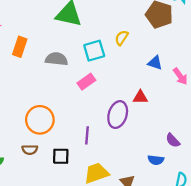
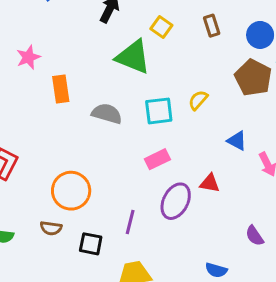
orange rectangle: (20, 47) -> (61, 89), turned -36
pink rectangle: (86, 82) -> (157, 159), moved
purple semicircle: (173, 140) -> (255, 236), moved

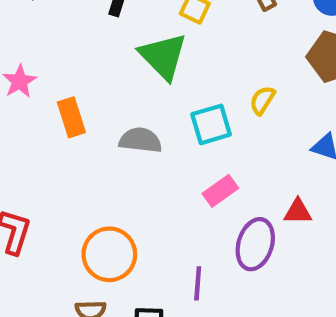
green triangle: (133, 57) -> (163, 56), turned 33

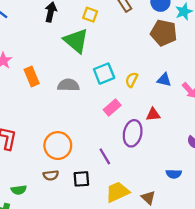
yellow semicircle: (262, 100) -> (132, 80), moved
purple line: (198, 283) -> (105, 156), turned -30

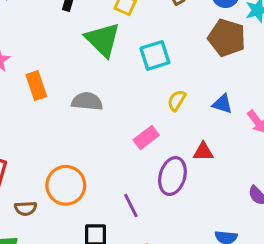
cyan square: (104, 74) -> (155, 55), moved
brown semicircle: (51, 175) -> (26, 208), moved

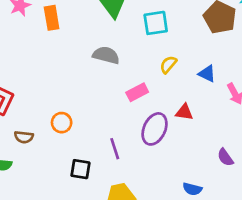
orange rectangle: (36, 86) -> (52, 18), moved
gray semicircle: (87, 101) -> (106, 55), moved
orange circle: (66, 185) -> (62, 123), size x0.6

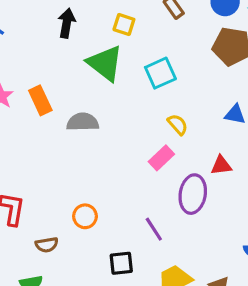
gray semicircle: (106, 55) -> (83, 122), moved
yellow semicircle: (168, 65) -> (178, 124), moved, turned 114

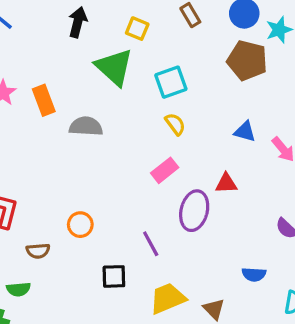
yellow semicircle: (178, 124) -> (175, 124), moved

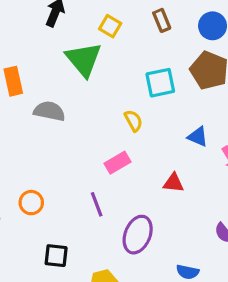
cyan square: (171, 82) -> (160, 83), moved
purple ellipse: (194, 211) -> (138, 235), moved
purple line: (151, 244) -> (97, 204), moved

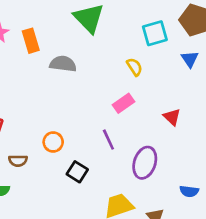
blue triangle: (198, 137) -> (190, 59), moved, turned 36
red triangle: (174, 183) -> (172, 117), turned 42
black square: (56, 256) -> (77, 172), moved, turned 30

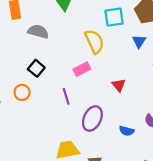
yellow semicircle: (134, 67) -> (94, 42), size x1.6
black square: (77, 172) -> (36, 68), moved
blue semicircle: (189, 191) -> (127, 131), moved

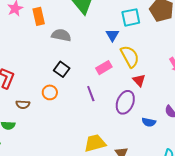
blue triangle: (139, 41) -> (112, 35), moved
yellow semicircle: (94, 42) -> (130, 57), moved
purple ellipse: (92, 118) -> (125, 102), moved

